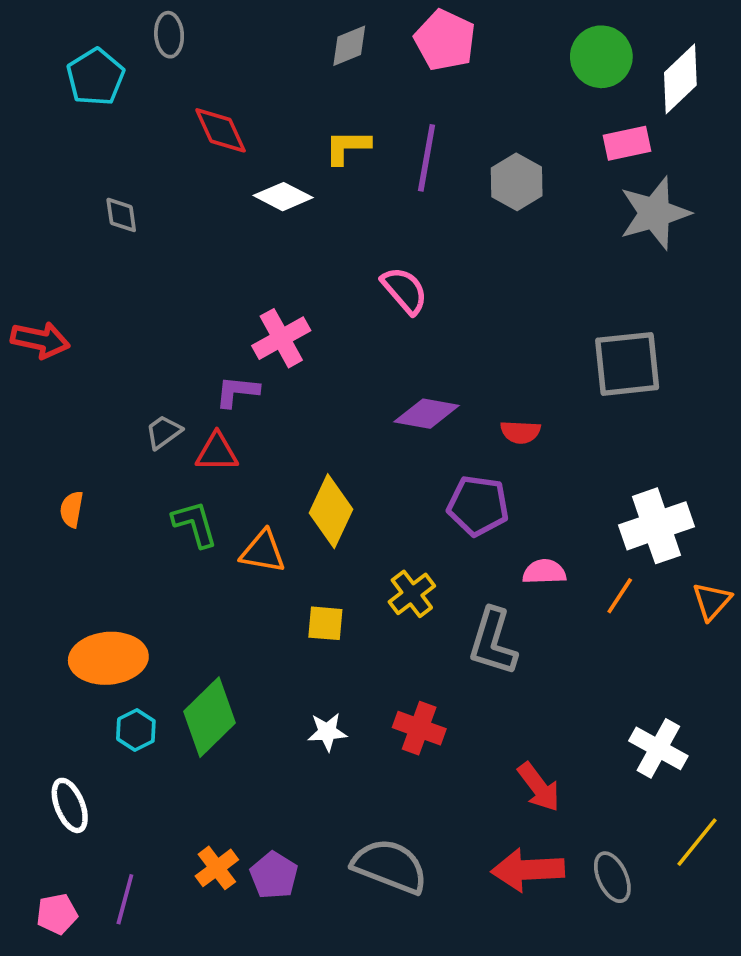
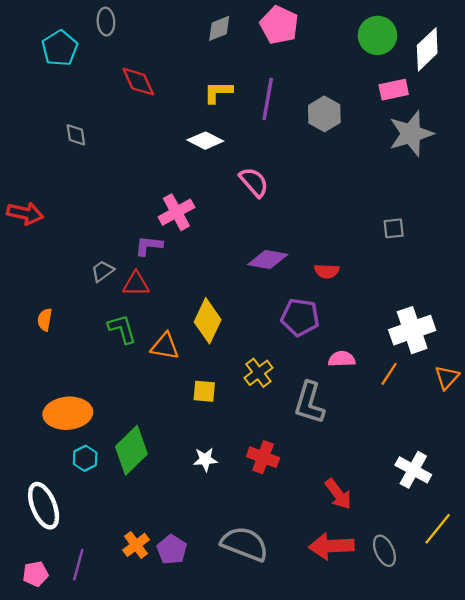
white diamond: (283, 197) -> (205, 141), moved
gray square: (627, 364) -> (394, 228), size x0.5
white ellipse: (70, 805) -> (44, 506), size x1.4

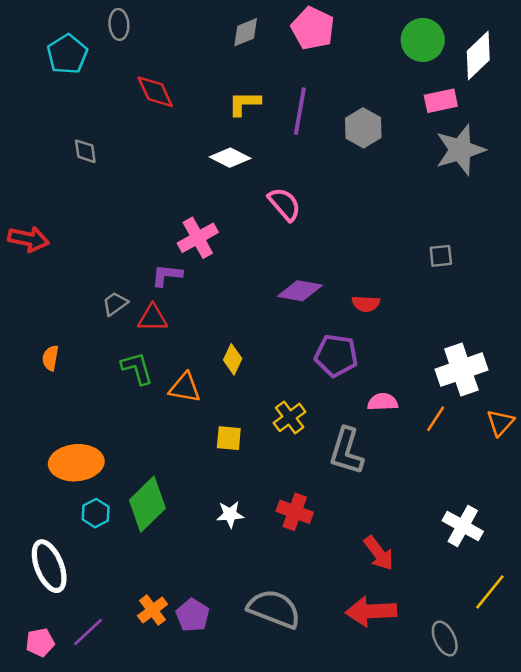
yellow diamond: (208, 321) -> (233, 359), size x0.6
gray ellipse: (384, 551) -> (445, 638), moved
purple line: (78, 565) -> (88, 632), turned 32

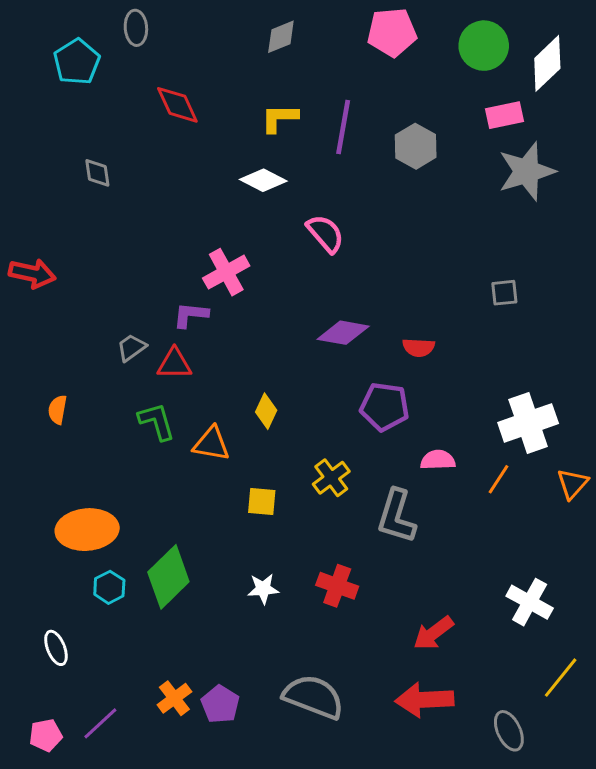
pink pentagon: (313, 28) -> (392, 32), moved, turned -30
red arrow: (379, 553) -> (433, 633), turned 90
white ellipse: (49, 566) -> (56, 648), size x0.6

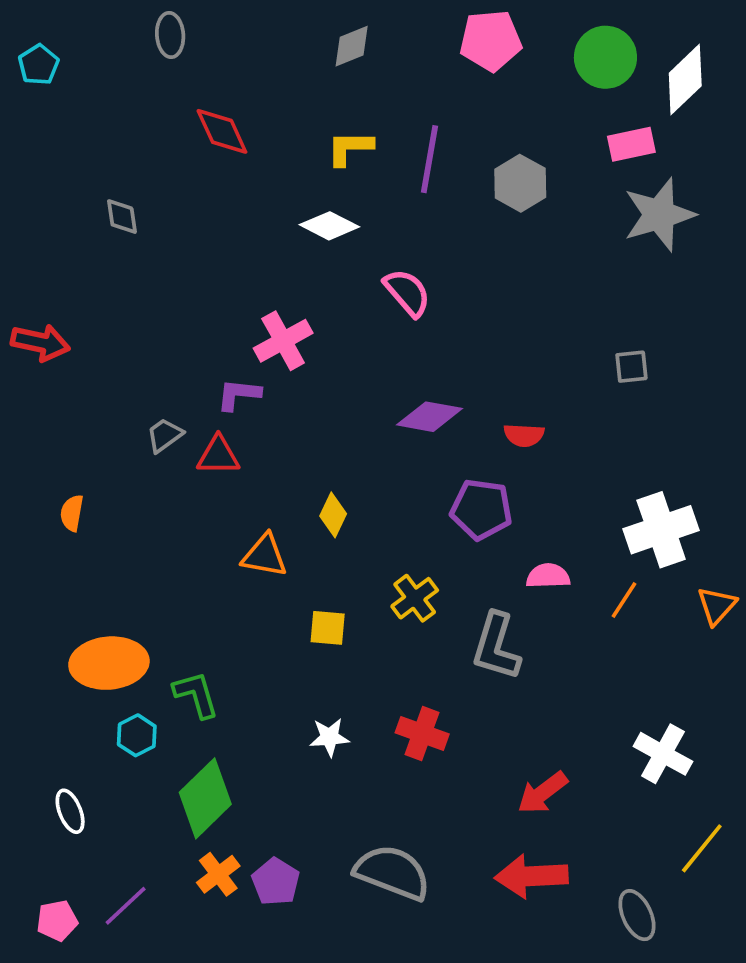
cyan pentagon: (77, 62) -> (39, 65), moved, size x0.7
green L-shape: (157, 422) -> (196, 695), moved
green diamond: (168, 577) -> (205, 798), moved

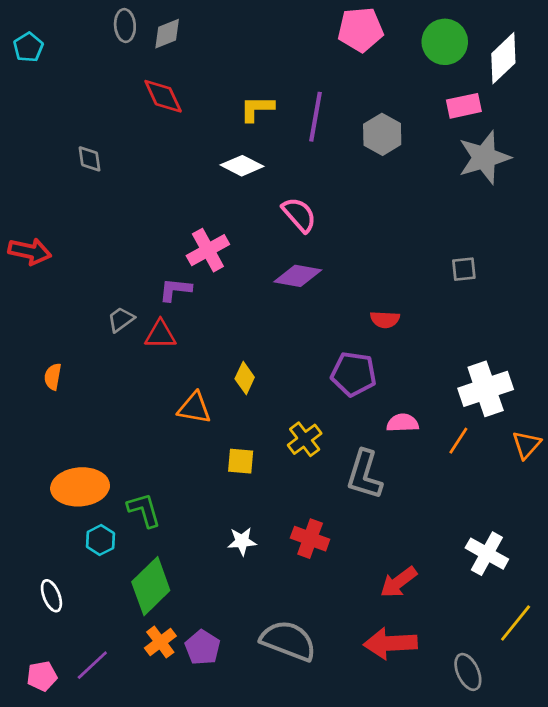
gray diamond: (352, 46) -> (167, 34), moved
purple diamond: (429, 417) -> (298, 276), moved

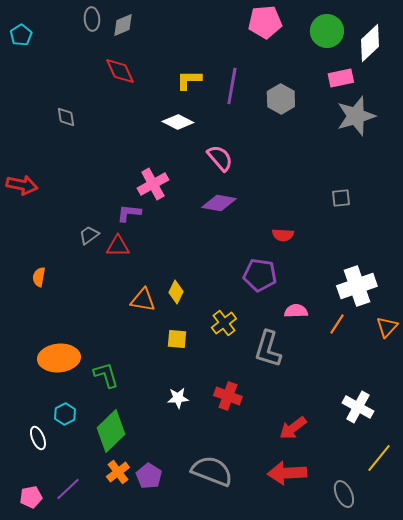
yellow diamond: (245, 378) -> (176, 292), moved
cyan hexagon: (100, 540) -> (65, 414), moved

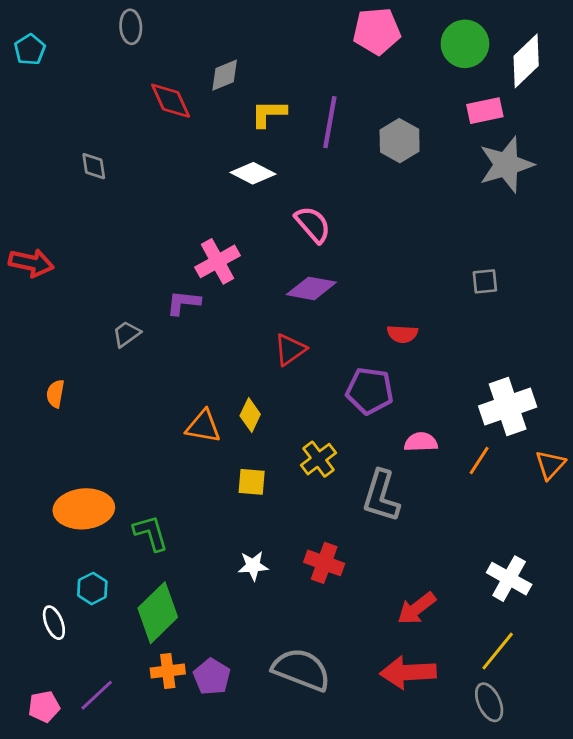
gray diamond: (123, 25) -> (225, 75), moved
red triangle: (118, 246) -> (290, 350), moved, turned -35
yellow line: (379, 458) -> (498, 651), moved
orange cross: (118, 472) -> (168, 671), turned 30

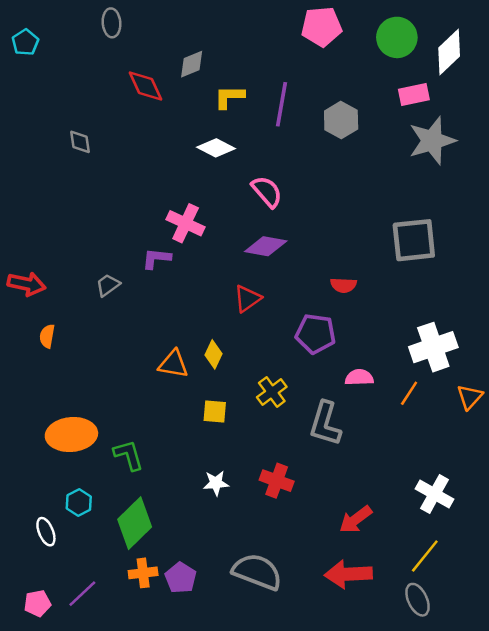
pink cross: (217, 261) -> (186, 223), turned -36
red arrow: (31, 263) -> (27, 284), moved
gray square: (485, 281) -> (414, 240), size x2.0

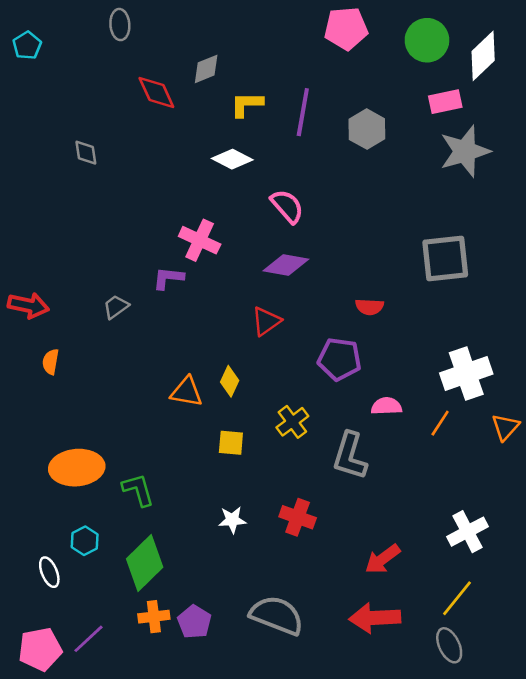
white cross: (435, 494) -> (468, 532), turned 33
pink pentagon: (37, 603) -> (40, 649), size x1.5

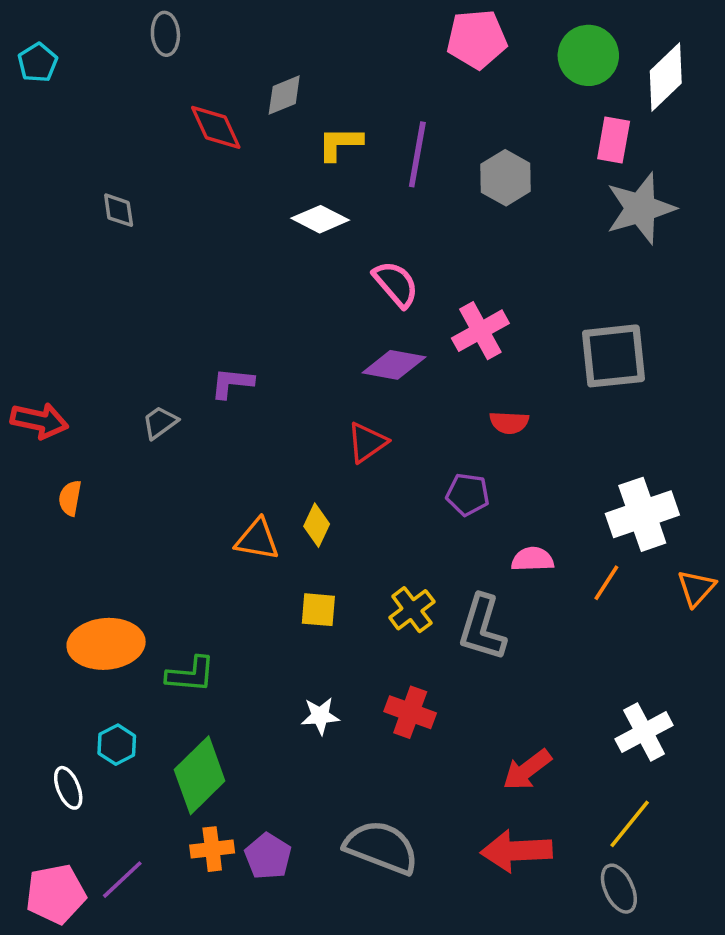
pink rectangle: (445, 102) -> (614, 140), turned -68
pink cross: (200, 240) -> (480, 331), moved, turned 36
purple pentagon: (339, 359) -> (468, 494), size x0.7
yellow cross: (292, 422) -> (412, 610), moved
green L-shape: (138, 490) -> (191, 674), turned 111

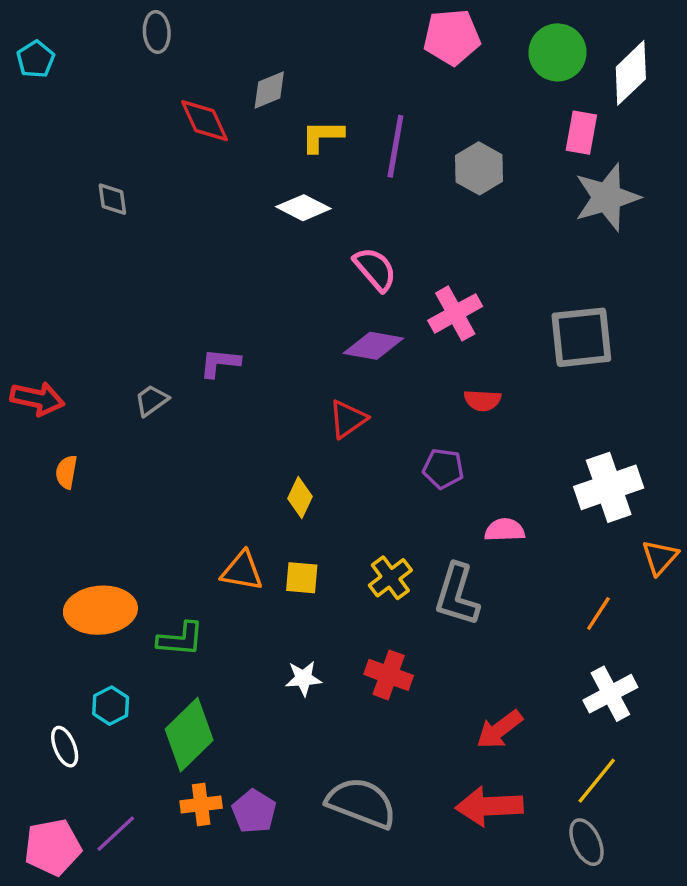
orange triangle: (257, 539) -> (242, 571), moved
orange line: (606, 583) -> (598, 614), moved

